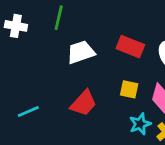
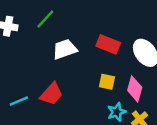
green line: (59, 18) -> (45, 19), turned 30
red trapezoid: (84, 103) -> (51, 94), moved

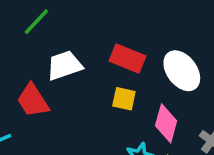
yellow square: (107, 82) -> (124, 99), moved
red trapezoid: (51, 94) -> (33, 101), moved, turned 105

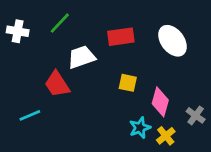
red rectangle: (127, 58) -> (121, 37), moved, turned -30
white ellipse: (182, 71) -> (173, 41), moved

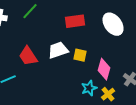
white trapezoid: (81, 57) -> (58, 50), moved

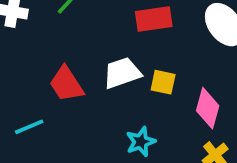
cyan star: (89, 88) -> (141, 142), moved

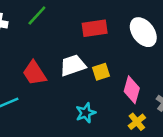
yellow square: (163, 82) -> (101, 72), turned -30

